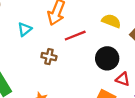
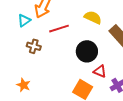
cyan triangle: (25, 29) -> (24, 21), moved

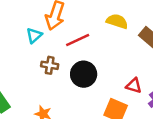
black circle: (87, 51) -> (84, 74), moved

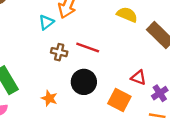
red line: (78, 40) -> (88, 48), moved, turned 40
black circle: (84, 74) -> (84, 82), moved

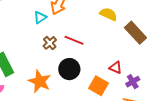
brown cross: (59, 52) -> (50, 43), turned 32
orange star: (49, 98) -> (40, 81), size x1.6

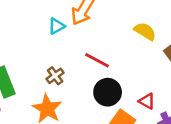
brown cross: (50, 43) -> (55, 76), moved
black circle: (69, 69) -> (108, 92), moved

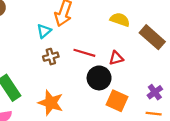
brown cross: (55, 76) -> (51, 57), moved, turned 32
red triangle: (147, 101) -> (116, 58), moved, turned -32

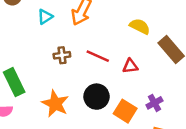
cyan triangle: (44, 31) -> (45, 17), moved
black circle: (99, 78) -> (97, 97), moved
purple cross: (155, 92) -> (154, 103), moved

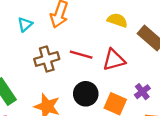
brown cross: (62, 55) -> (47, 59), size x1.5
red triangle: (130, 66) -> (114, 60), size x1.5

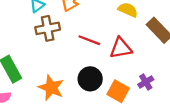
brown cross: (47, 59) -> (48, 28), moved

